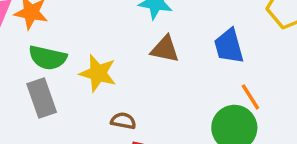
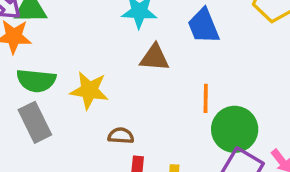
blue trapezoid: (229, 46) -> (203, 26), moved
orange line: (250, 97) -> (206, 98), moved, turned 40

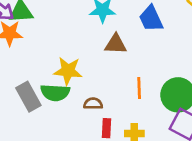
green semicircle: (36, 81) -> (55, 93), moved
orange line: (206, 98) -> (139, 88), moved

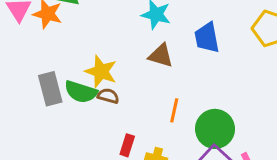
brown semicircle: (93, 104) -> (108, 96), moved

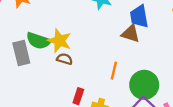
brown triangle: (161, 56) -> (130, 34), moved
green semicircle: (81, 92) -> (38, 41), moved

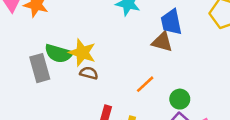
orange line: (114, 71) -> (145, 84), turned 36
green circle: (144, 85) -> (180, 99), size x0.6

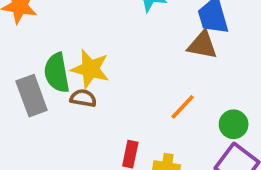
green semicircle: (59, 53) -> (57, 73), turned 68
brown semicircle: (89, 73) -> (83, 98), moved

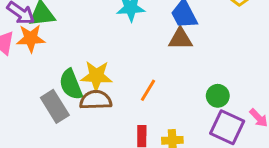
brown semicircle: (83, 98) -> (96, 100), size x1.5
orange line: (183, 107) -> (148, 90), moved

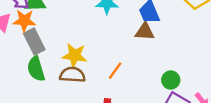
green semicircle: (71, 84) -> (36, 69), moved
gray rectangle: (55, 106) -> (34, 41), moved

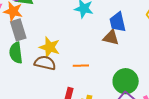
orange line: (115, 71) -> (81, 66), turned 42
green circle: (171, 80) -> (126, 81), size x1.6

